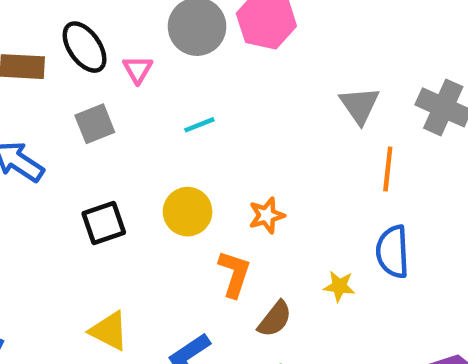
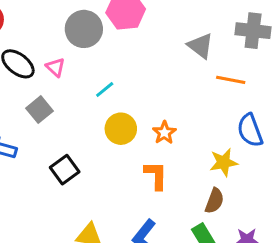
orange line: (388, 169) -> (231, 80), turned -68
yellow circle: (188, 212) -> (121, 129), moved
yellow star: (339, 286) -> (224, 162), size x1.4
brown semicircle: (275, 319) -> (214, 201), moved

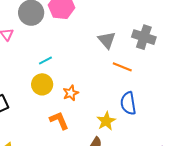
cyan line: (105, 90) -> (45, 61), moved
yellow star: (224, 162) -> (106, 121), turned -30
orange L-shape: (156, 175) -> (59, 120), turned -35

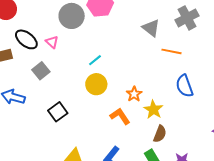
gray cross: (144, 37) -> (187, 18), turned -35
orange star: (71, 93) -> (134, 94), moved
yellow star: (106, 121) -> (153, 110), moved

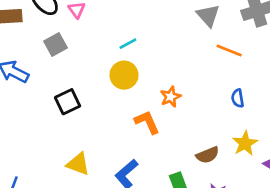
blue semicircle: (184, 86) -> (238, 98), size x0.6
yellow star: (153, 110) -> (245, 143), moved
brown semicircle: (160, 134) -> (208, 155), moved, turned 36

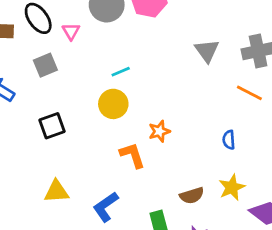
orange line: (229, 50) -> (249, 93), moved
yellow triangle: (78, 164) -> (56, 192), turned -30

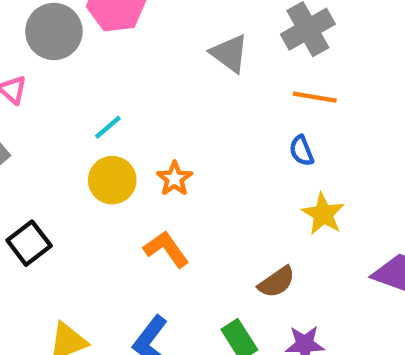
orange star: (159, 131) -> (174, 179), moved
blue semicircle: (229, 140) -> (301, 151), moved
yellow star: (232, 187) -> (323, 214), moved

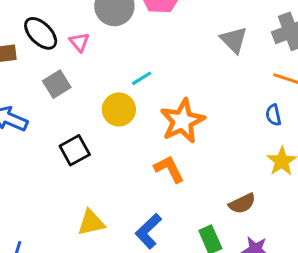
orange star: (174, 179) -> (182, 121), size x1.8
yellow circle: (112, 180) -> (119, 109), moved

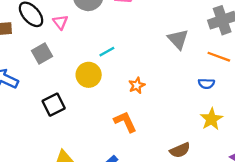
gray triangle: (234, 40) -> (178, 39), moved
blue semicircle: (273, 115) -> (206, 84), turned -77
orange star: (182, 121) -> (137, 85), size x0.5

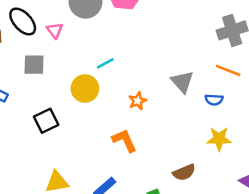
gray triangle: (178, 39) -> (182, 82), moved
gray square: (42, 54) -> (34, 65), turned 30
yellow star: (211, 119) -> (219, 139), turned 30

